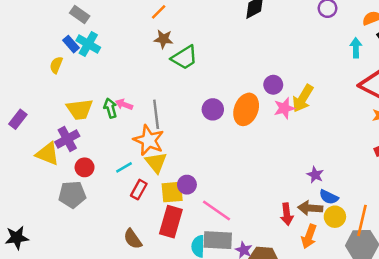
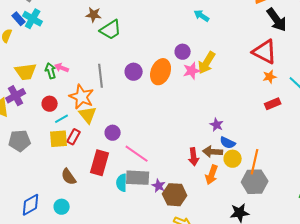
cyan arrow: (356, 48) -> (202, 16), moved, turned -56
gray line: (156, 114) -> (101, 76), moved
red circle: (85, 167) -> (50, 104), moved
yellow square: (172, 192) -> (59, 139), moved

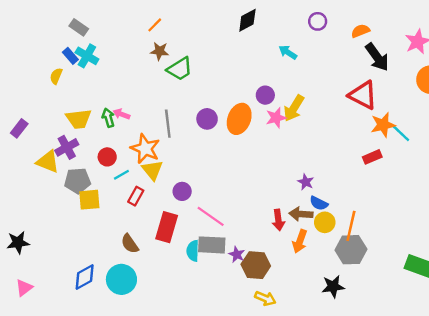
orange star: (270, 77) -> (383, 125), moved, size x1.5
yellow square: (59, 139) -> (89, 200), moved
gray pentagon: (20, 141) -> (77, 181), moved
cyan circle: (62, 207) -> (121, 279), size x1.6

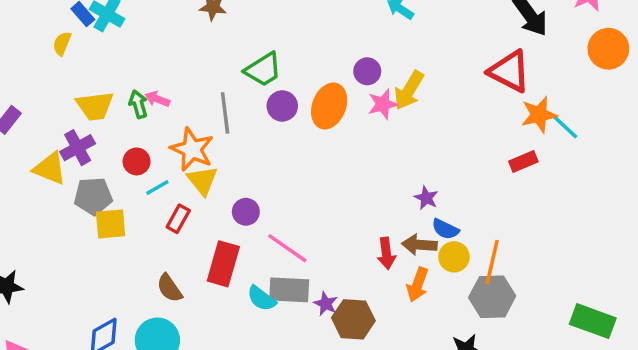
green trapezoid: (180, 69) -> (263, 70), moved
cyan semicircle: (193, 251) -> (261, 299), turned -54

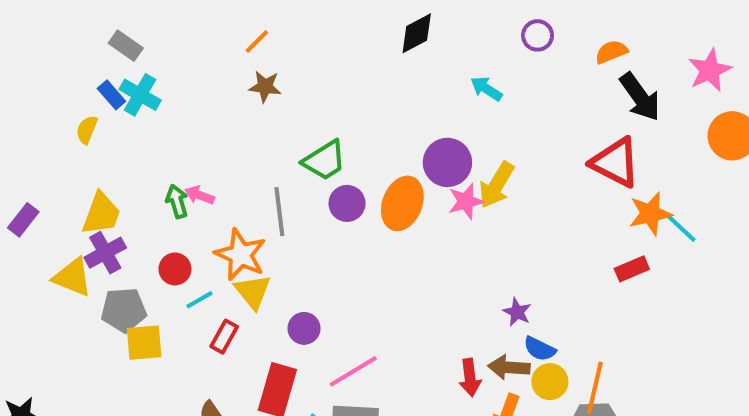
purple circle: (367, 71) -> (447, 162), size x1.5
yellow trapezoid: (95, 106) -> (101, 214), moved, turned -63
pink line: (287, 248) -> (353, 371), turned -66

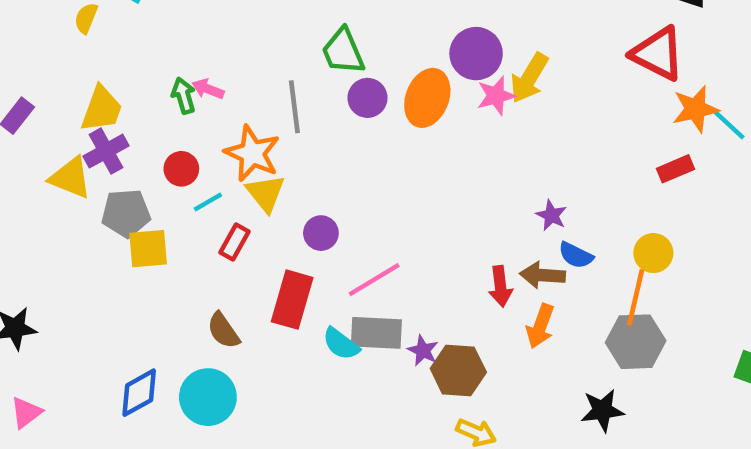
green trapezoid: (324, 160) -> (343, 51), turned 99
yellow circle: (550, 382) -> (653, 253), moved

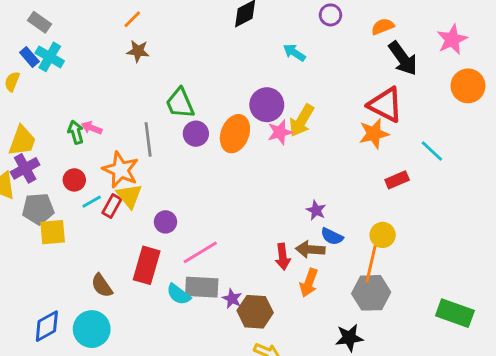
orange star: (695, 109) -> (374, 134), moved
red rectangle: (235, 242) -> (112, 206), moved

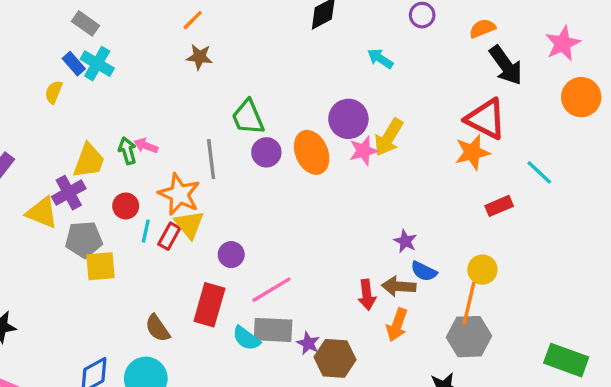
orange ellipse: (235, 134) -> (312, 152), turned -45
yellow trapezoid: (22, 141) -> (89, 161), moved
cyan line: (92, 202) -> (146, 231), turned -48

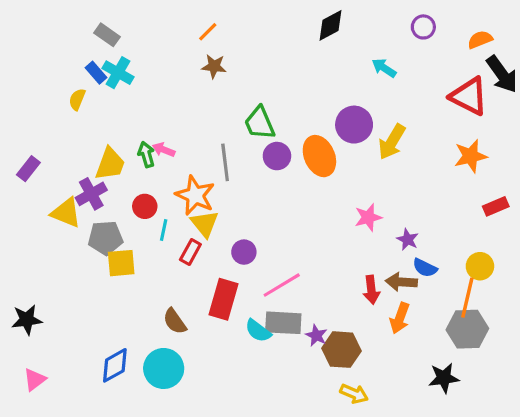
red triangle: (486, 119) -> (469, 96), moved
pink star: (363, 151) -> (368, 217), moved
red rectangle: (169, 236) -> (190, 252), moved

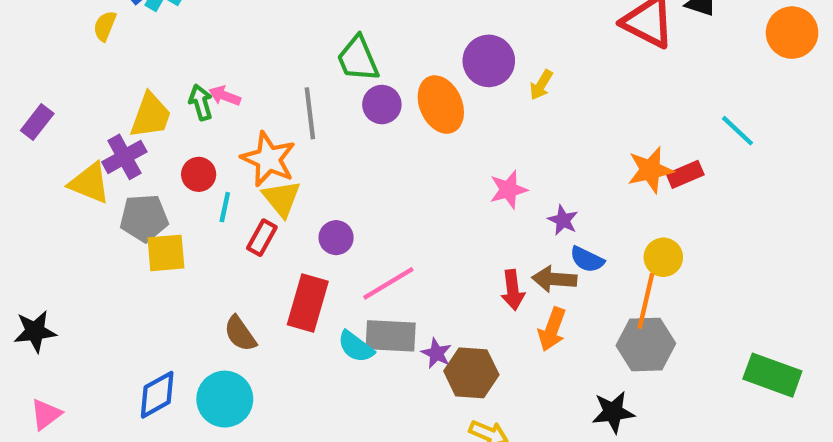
yellow arrow: (392, 142) -> (541, 85), size x0.6
orange star: (471, 156) -> (650, 170), moved

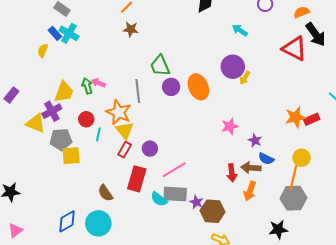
purple circle: (489, 61) -> (233, 67), moved
red rectangle: (262, 238) -> (125, 150), moved

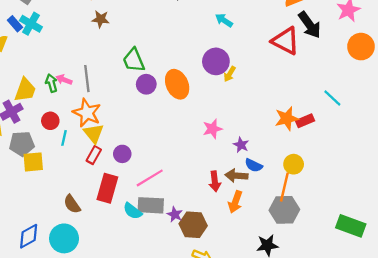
gray line: (138, 91) -> (87, 79), moved

